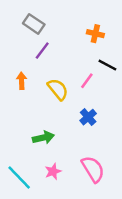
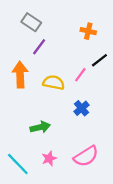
black line: (107, 65) -> (99, 60), turned -66
orange arrow: (22, 81) -> (20, 75), size x1.6
yellow semicircle: (58, 89) -> (54, 83), turned -40
pink semicircle: (93, 169) -> (86, 156), turned 90

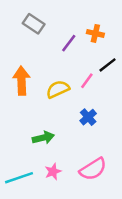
purple line: (39, 47) -> (69, 43), moved
yellow semicircle: (54, 83) -> (58, 89), turned -35
cyan line: (18, 164) -> (19, 178), turned -65

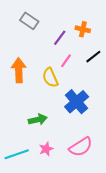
pink line: (87, 81) -> (66, 61), moved
yellow semicircle: (58, 89) -> (50, 78), turned -90
blue cross: (88, 117) -> (77, 102), size x1.6

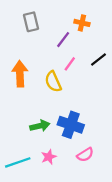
gray rectangle: (29, 21) -> (31, 22), turned 42
orange cross: (83, 29) -> (82, 23), moved
blue cross: (77, 102) -> (71, 125), moved, turned -30
pink semicircle: (81, 147) -> (85, 155), size x0.7

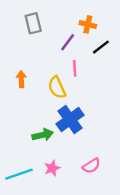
black line: (99, 59) -> (101, 47), moved
pink line: (70, 64) -> (75, 68), turned -40
orange arrow: (20, 74) -> (21, 79), size x0.6
blue cross: (71, 125) -> (70, 119), moved, turned 35

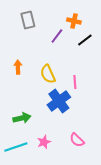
pink line: (75, 68) -> (75, 82), moved
green arrow: (43, 135) -> (22, 118), moved
pink semicircle: (91, 166) -> (77, 140), turned 77

